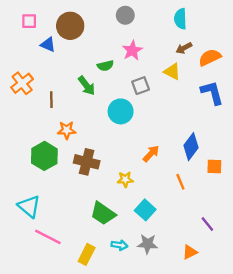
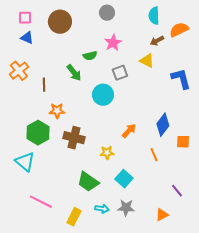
blue triangle: (48, 45) -> (27, 38), moved
orange semicircle: (210, 57) -> (179, 30), moved
cyan triangle: (29, 206) -> (25, 162), moved

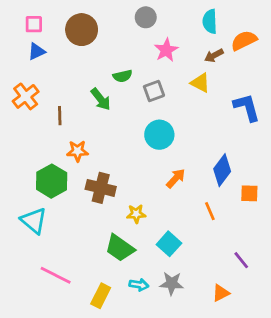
blue triangle: (27, 38) -> (37, 51), turned -48
pink star: (113, 43) -> (166, 50), moved
gray square: (120, 73) -> (154, 91), moved
cyan circle: (103, 95) -> (159, 135), moved
yellow star: (107, 153) -> (136, 214), moved

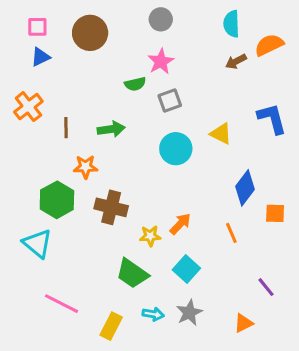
pink star: (166, 50) -> (161, 61), moved
yellow triangle: (200, 83) -> (221, 134), moved
green arrow: (101, 99) -> (111, 129), moved, turned -60
orange arrow: (176, 178) -> (180, 224), moved
gray star: (172, 283) -> (189, 313), turned -30

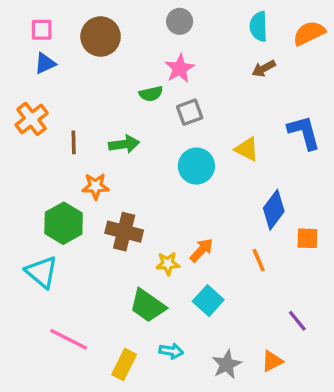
orange semicircle: (269, 45) -> (309, 33), moved
gray star: (189, 313) -> (227, 364), moved

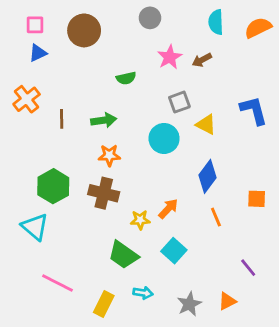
pink star: (180, 68) -> (170, 57), moved
brown arrow: (264, 68) -> (202, 60), moved
gray square: (190, 112) -> (179, 102), moved
orange star: (95, 186) -> (109, 155), moved
blue diamond: (274, 210) -> (208, 176), moved

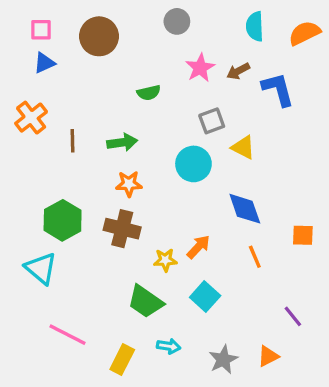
blue L-shape: (254, 110) -> (278, 89), moved
blue diamond: (208, 176) -> (245, 209), turned -56

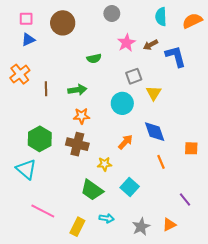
yellow triangle: (243, 147) -> (154, 93), turned 35
orange arrow: (198, 247) -> (125, 142), moved

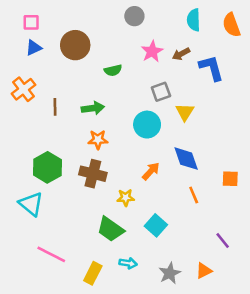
orange semicircle: (192, 21) -> (231, 25), turned -84
brown circle: (63, 23) -> (75, 45), moved

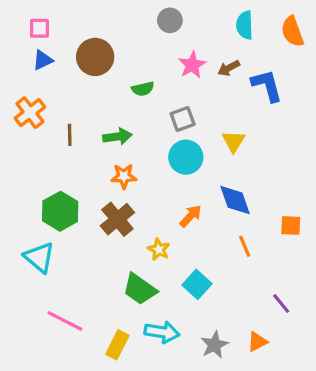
gray square: (161, 92) -> (183, 119), moved
brown cross: (93, 174) -> (117, 219), turned 36
yellow star: (126, 198) -> (159, 249), turned 30
cyan arrow: (128, 263) -> (162, 332), size x1.5

